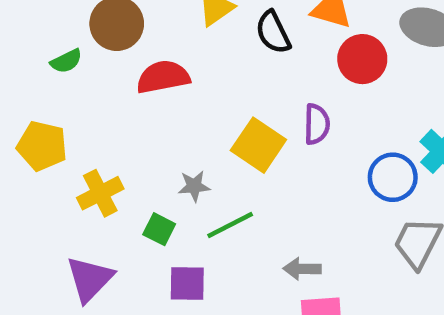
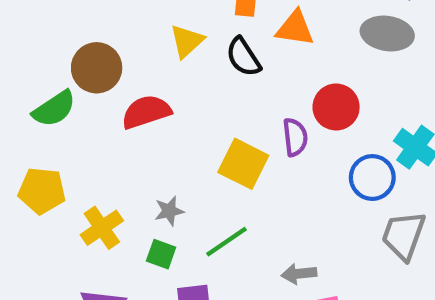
red circle: (362, 59) -> (336, 107), moved
green semicircle: (66, 61) -> (54, 109), size x1.5
gray star: (194, 186) -> (169, 211), moved

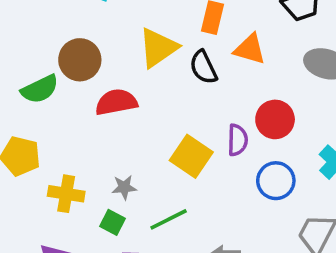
yellow triangle: (187, 41) -> (158, 48), size x1.4
blue circle: (372, 177) -> (276, 181), moved
yellow cross: (102, 228) -> (66, 194), turned 36

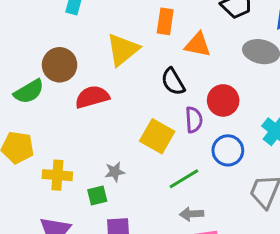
black semicircle: (203, 67) -> (173, 82), moved
gray star: (124, 187) -> (115, 172), moved
green line: (169, 219) -> (184, 179), moved
green square: (113, 222) -> (97, 195), turned -36

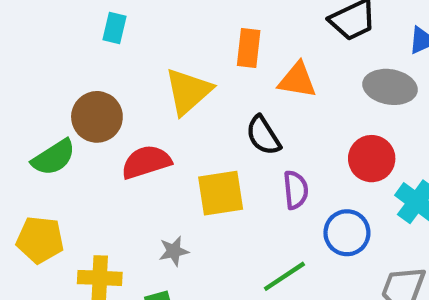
red circle: (223, 100) -> (372, 159), moved
yellow square: (157, 136) -> (221, 193), moved, turned -36
gray star: (115, 172) -> (174, 251), moved

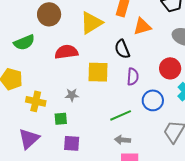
orange triangle: (297, 80) -> (142, 26), turned -36
brown circle: (97, 117) -> (49, 14), moved

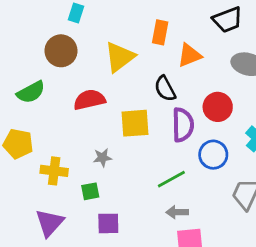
red circle: (170, 68) -> (218, 107), moved
purple semicircle: (133, 77) -> (183, 125), size x1.4

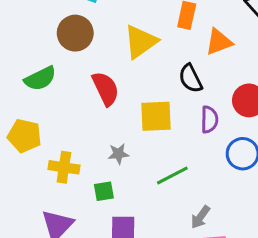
red semicircle: (89, 100) -> (106, 89), turned 76
purple semicircle: (183, 125) -> (209, 119), size x0.7
green line: (171, 179) -> (172, 175), moved
gray arrow: (177, 212) -> (200, 217), turned -55

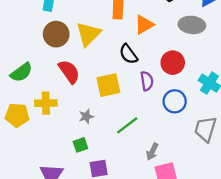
brown circle: (75, 33) -> (56, 34), moved
yellow cross: (64, 167) -> (46, 103), moved

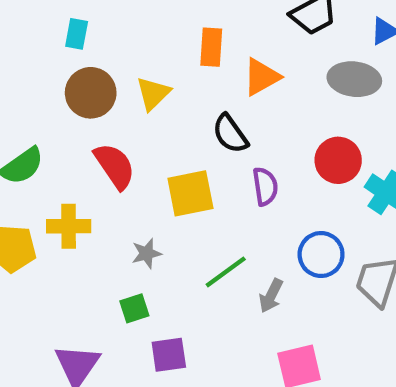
yellow triangle: (88, 34) -> (153, 93), size x0.7
red circle: (173, 63) -> (338, 160), moved
blue circle: (175, 101) -> (321, 254), moved
gray arrow: (152, 152) -> (271, 296), moved

